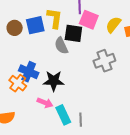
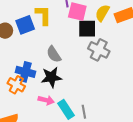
black square: (73, 33) -> (87, 29), moved
gray semicircle: (61, 46) -> (54, 54), moved
gray cross: (104, 61) -> (99, 50), turned -35

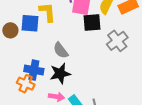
blue square: (25, 25) -> (30, 23), turned 30
gray cross: (99, 50) -> (117, 41), moved, turned 30

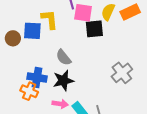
gray cross: (117, 41) -> (122, 73), moved

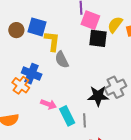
yellow L-shape: (49, 19) -> (52, 41), moved
black star: (63, 81) -> (98, 96), moved

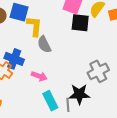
black star: (98, 96) -> (79, 94), moved
pink arrow: (48, 104) -> (39, 76), moved

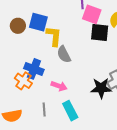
black star: (79, 94) -> (101, 88), moved
gray line: (68, 105) -> (44, 109), moved

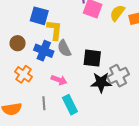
brown circle: (18, 26) -> (18, 43), moved
black square: (100, 32) -> (92, 58), moved
blue cross: (34, 69) -> (44, 51), moved

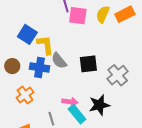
blue square: (39, 16) -> (27, 34), turned 30
orange cross: (24, 74) -> (25, 95), turned 30
pink arrow: (59, 80) -> (70, 102), moved
black star: (101, 82) -> (99, 105), moved

